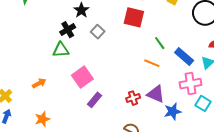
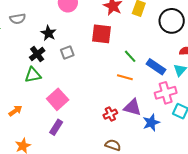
gray square: (98, 32) -> (67, 52), turned 32
purple rectangle: (94, 100) -> (56, 127), moved

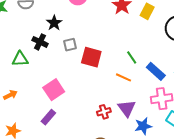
red square: (101, 34) -> (91, 57), moved
black cross: (37, 54) -> (40, 42), turned -35
green triangle: (33, 75) -> (20, 59), moved
purple triangle: (132, 107) -> (127, 108), turned 30

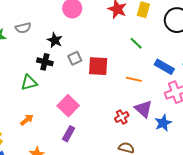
green line: (132, 57) -> (136, 43), moved

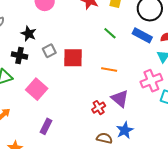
blue rectangle: (164, 67) -> (142, 35), moved
pink square: (68, 106) -> (37, 89), moved
blue star: (163, 123) -> (125, 130), moved

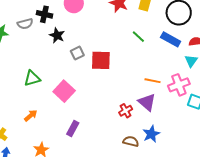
black cross: (20, 56) -> (44, 14), moved
orange line: (109, 69) -> (153, 81), moved

